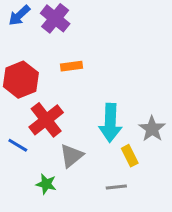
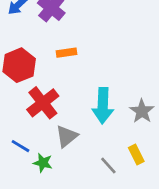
blue line: (18, 145) -> (21, 146), moved
yellow rectangle: (130, 156) -> (136, 154), moved
gray line: (116, 187) -> (108, 166), turned 54

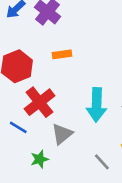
blue line: (21, 146) -> (18, 127), moved
green star: (43, 163) -> (40, 159), turned -30

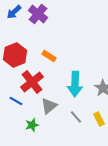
orange rectangle: (62, 54) -> (49, 56), moved, turned 40
gray line: (102, 162) -> (76, 117), moved

